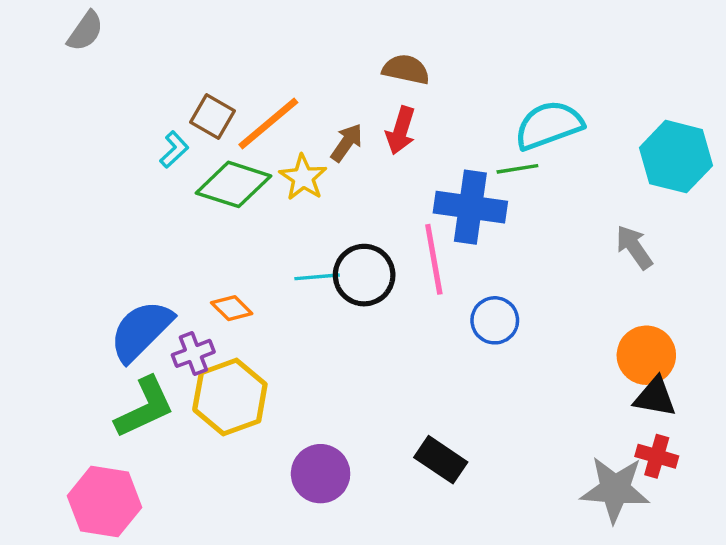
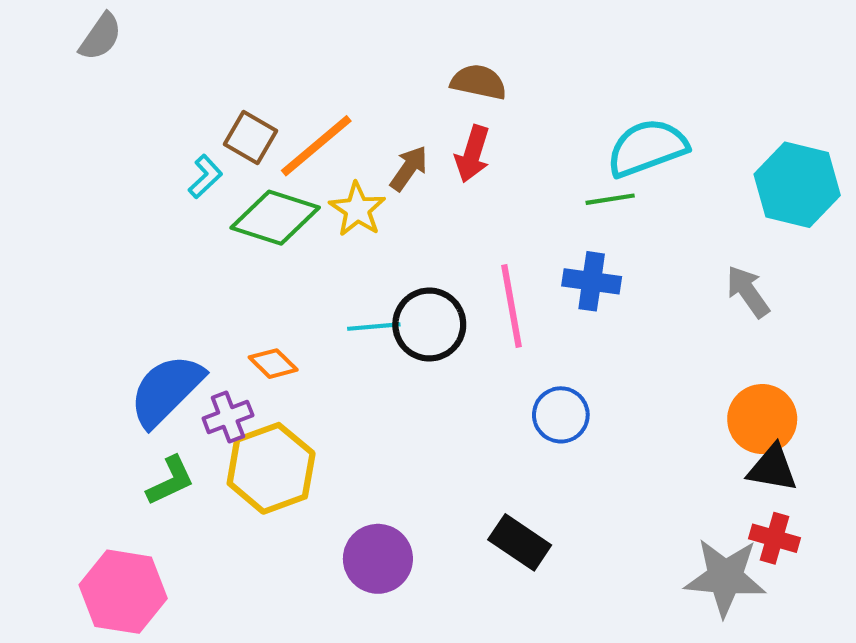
blue cross: (470, 207) -> (592, 281), moved, size x0.7
blue circle: (495, 320) -> (561, 415), moved
green L-shape: (145, 407) -> (170, 481), size x0.7

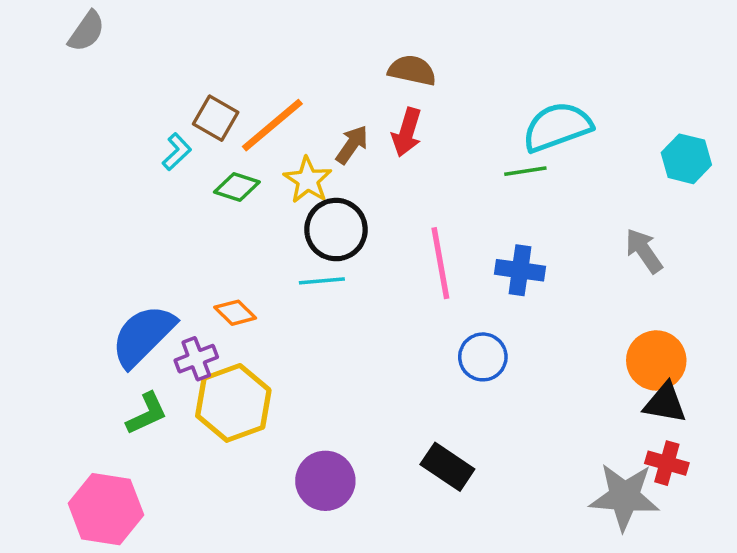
cyan hexagon: (797, 185) -> (686, 159), size x0.7
green diamond: (275, 218) -> (237, 187), size x0.6
blue cross: (592, 281) -> (520, 270), moved
black circle: (429, 325) -> (336, 230), moved

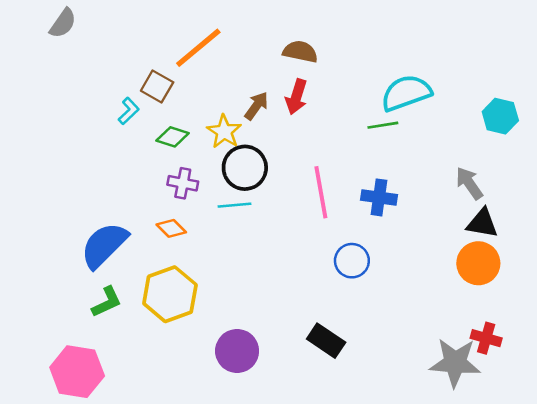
orange line: (272, 125) -> (198, 48), moved
purple cross: (196, 359) -> (183, 183), moved, turned 32
black triangle: (665, 403) -> (482, 223), moved

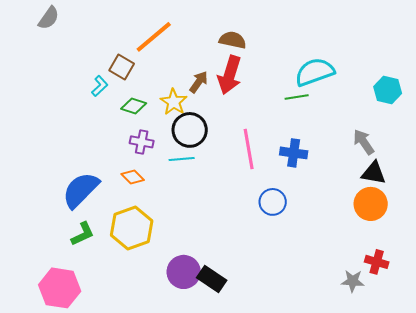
red arrow: (296, 97) -> (230, 75), size x1.4
black rectangle: (326, 341) -> (212, 279), moved
gray star: (455, 363) -> (353, 281), size x0.6

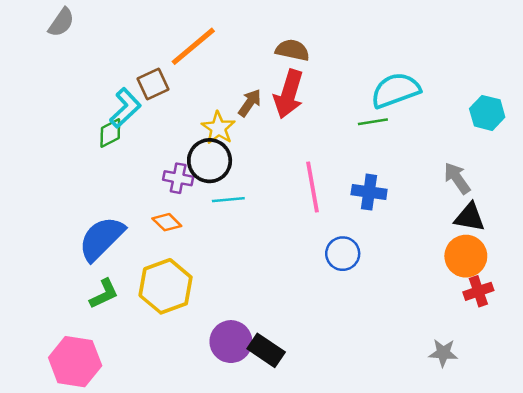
brown square: (122, 67) -> (153, 84), turned 35
cyan L-shape: (100, 86) -> (125, 108), size x1.5
green diamond: (134, 106) -> (110, 133), moved, turned -45
black circle: (190, 130) -> (210, 161), moved
red cross: (377, 262) -> (478, 291), moved, turned -35

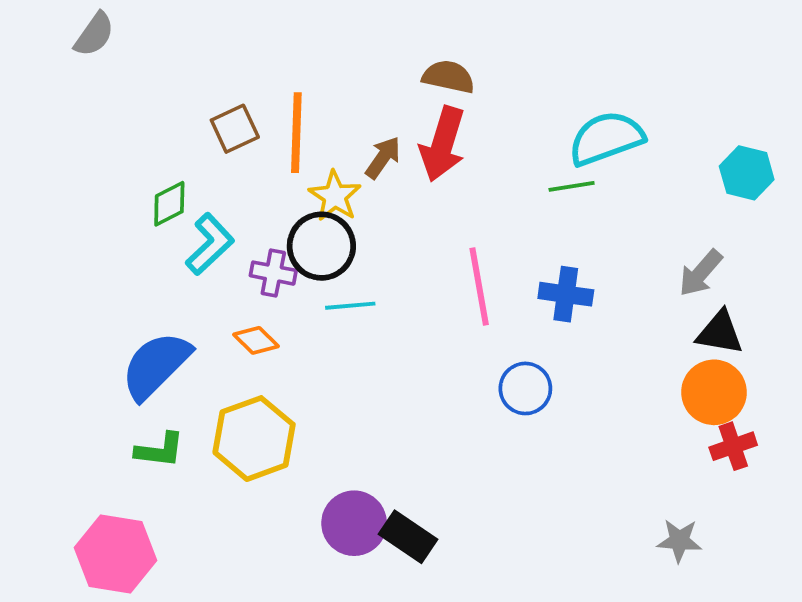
orange line: (193, 46) -> (296, 133), moved, turned -48
cyan L-shape: (125, 108) -> (210, 244), moved
gray arrow: (457, 178) -> (701, 273), turned -104
green L-shape: (104, 294) -> (160, 450), turned 32

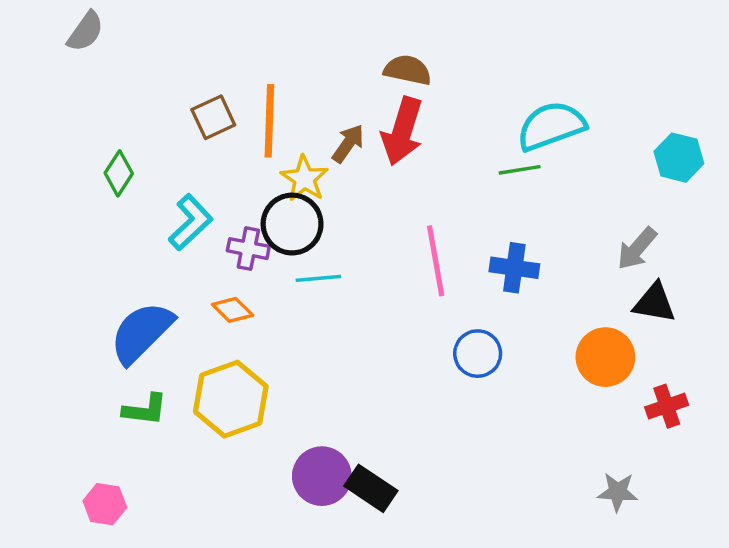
green diamond: (169, 204) -> (119, 173), moved, turned -30
orange circle: (714, 392) -> (605, 357), moved
pink hexagon: (115, 554) -> (105, 504), size x0.6

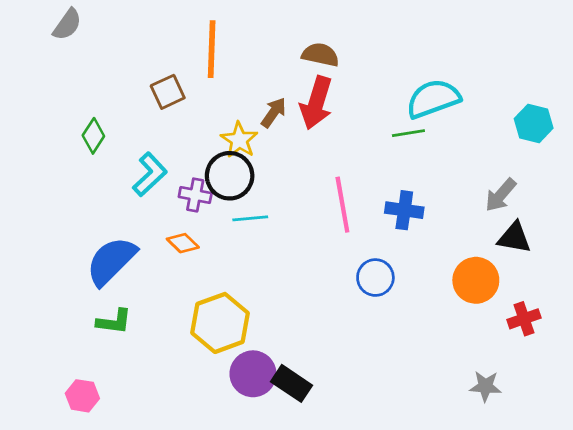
orange line: (269, 121) -> (212, 49), moved
yellow hexagon: (231, 399) -> (220, 323), moved

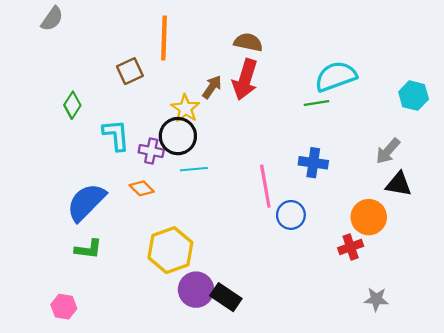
cyan L-shape: (150, 174) -> (116, 135), turned -52
pink line: (342, 205) -> (265, 186), moved
red cross: (524, 319) -> (351, 247), moved

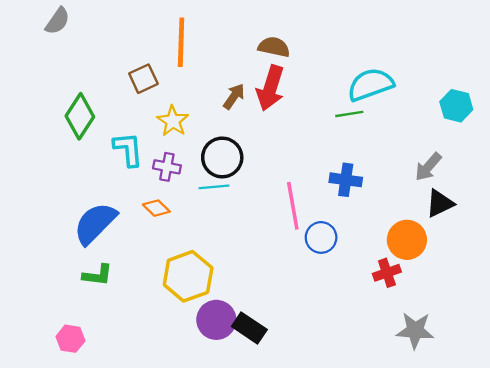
green diamond: (72, 105) -> (80, 116), size x1.5
yellow star: (185, 108) -> (173, 121), moved
black circle: (178, 136) -> (222, 157), moved
black triangle: (399, 184) -> (440, 203), turned -36
gray star: (376, 299) -> (415, 330), size x1.4

